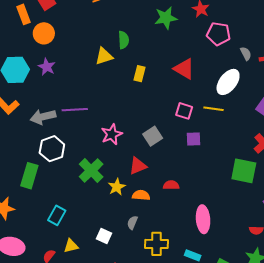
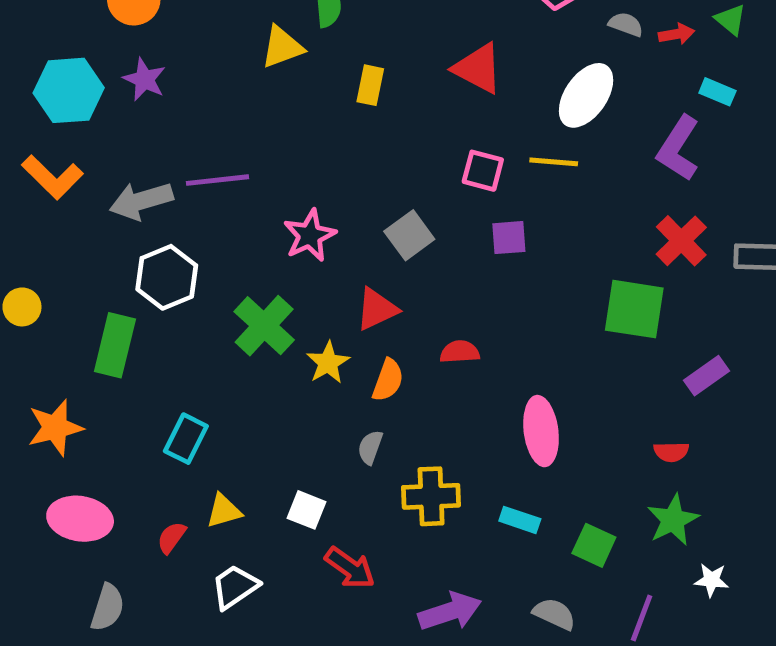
gray semicircle: (246, 54) -> (626, 24), turned -40
orange semicircle: (141, 195) -> (388, 380), turned 108
white square: (104, 236) -> (306, 510), moved

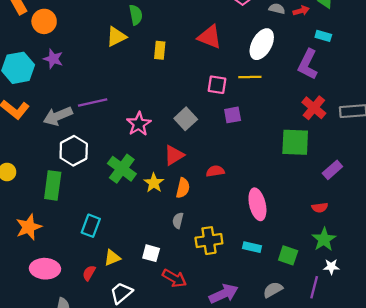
white star: (711, 580) -> (331, 267), moved
gray semicircle: (554, 614) -> (273, 290), turned -48

